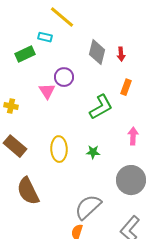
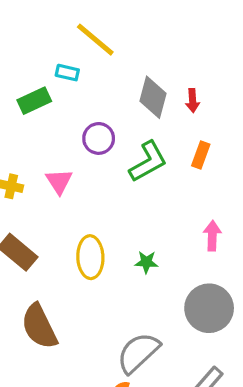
pink triangle: (47, 91) -> (59, 181), moved
green L-shape: (101, 107) -> (148, 162), moved

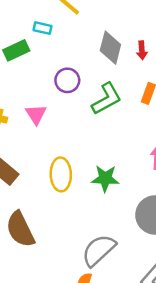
green star: (146, 262) -> (105, 178), size x1.5

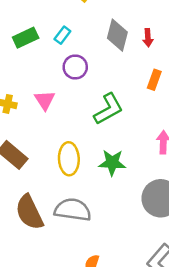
cyan rectangle: (42, 28) -> (62, 35), moved, turned -66
green L-shape: (107, 99) -> (108, 109), moved
gray semicircle: (99, 250) -> (73, 210), moved, turned 51

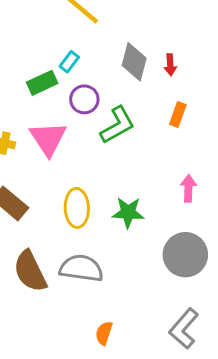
green rectangle: (26, 38) -> (42, 83), moved
pink triangle: (45, 100) -> (48, 139), size x1.5
green L-shape: (108, 109) -> (118, 125), moved

